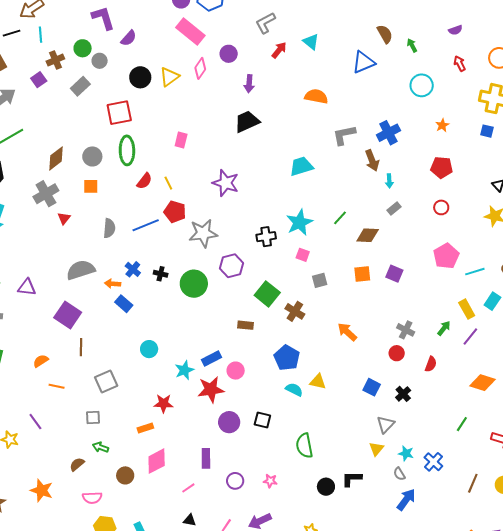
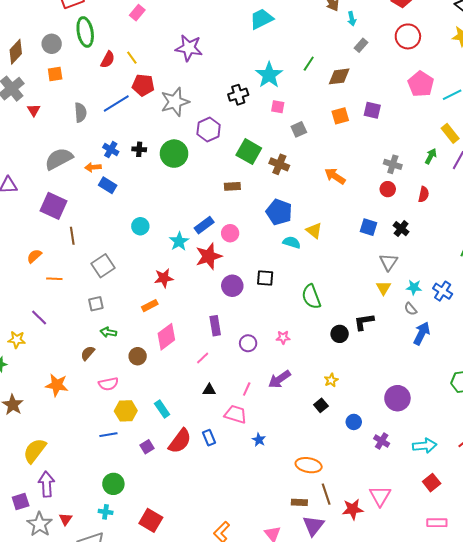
pink rectangle: (181, 140) -> (137, 13), turned 35
red circle: (441, 207) -> (408, 36), size x1.6
yellow triangle: (318, 382) -> (314, 231), turned 36

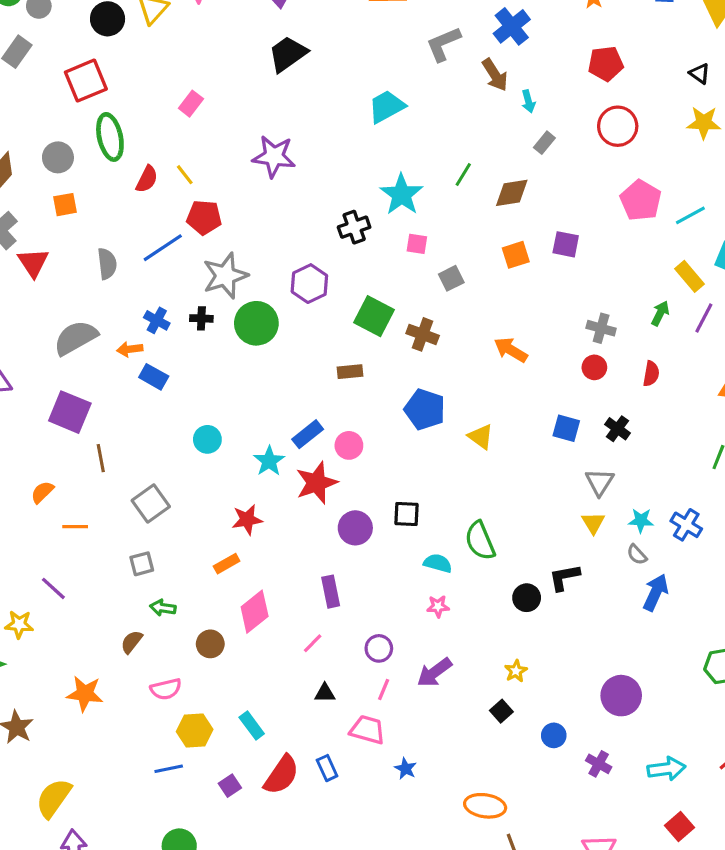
gray star: (175, 102) -> (225, 276), moved
red triangle: (34, 110) -> (33, 263), size x1.5
cyan semicircle: (292, 242) -> (438, 563), moved
purple circle: (248, 343) -> (379, 648), moved

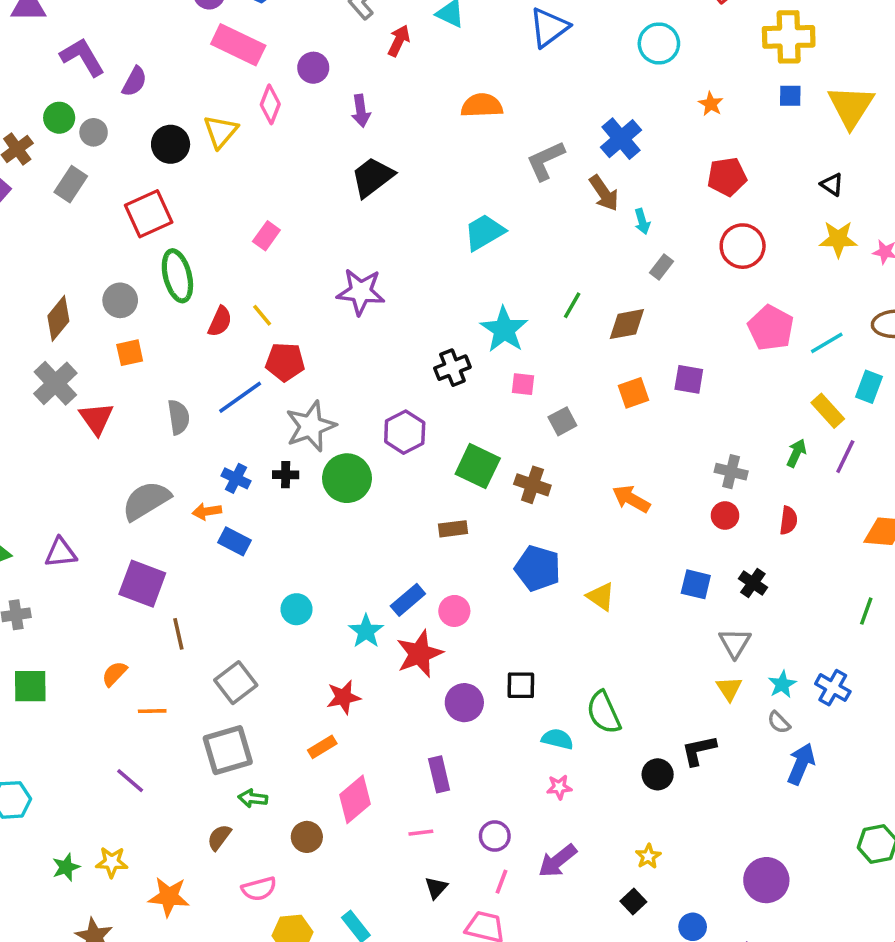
cyan star: (641, 520) -> (782, 684), turned -30
gray square: (142, 564) -> (228, 750), size x1.8
yellow star: (19, 624) -> (112, 862), moved
pink line: (313, 643) -> (421, 833), turned 40
black triangle: (325, 693) -> (436, 888), turned -45

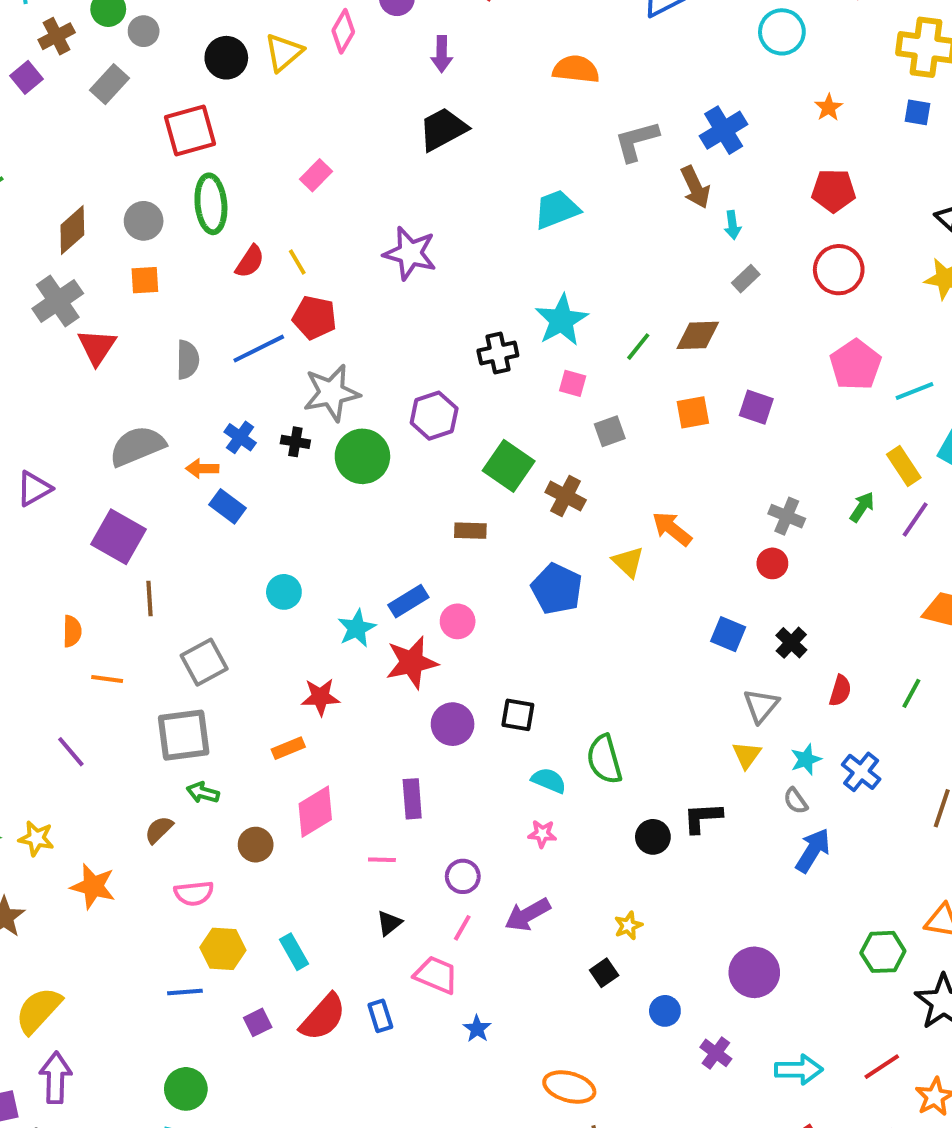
green line: (572, 305) -> (638, 347), moved
red semicircle: (788, 520) -> (840, 691), moved
purple triangle: (61, 553) -> (34, 489), turned -32
yellow triangle: (601, 596) -> (628, 562), moved
orange semicircle: (114, 674) -> (72, 631), turned 128

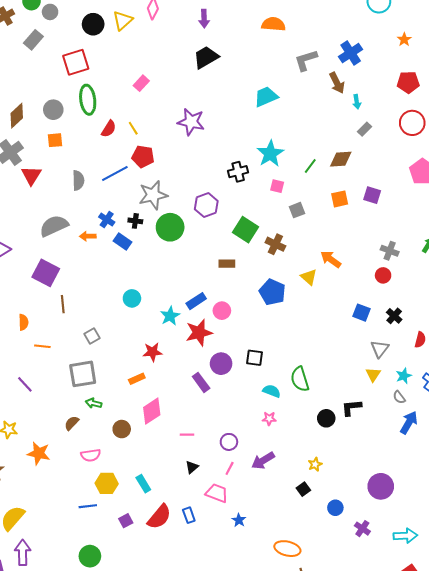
blue rectangle: (228, 506) -> (123, 242), moved
gray square: (204, 662) -> (92, 336), size x0.7
purple rectangle: (412, 799) -> (201, 382), moved, turned -30

